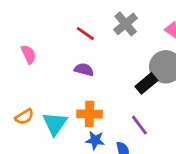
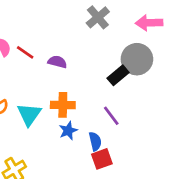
red line: (85, 34) -> (25, 52), moved
blue star: (95, 140) -> (68, 131), turned -30

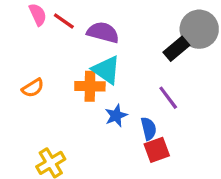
purple semicircle: (57, 62) -> (103, 32), size x1.4
orange cross: (63, 105) -> (90, 86), moved
cyan triangle: (29, 114) -> (106, 70), moved, turned -30

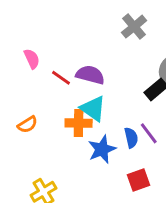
red line: (64, 21) -> (61, 78), moved
blue star: (116, 116) -> (102, 149), size x1.4
blue semicircle: (149, 129) -> (131, 138), moved

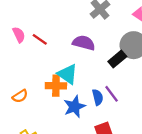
purple semicircle: (90, 75) -> (84, 43), moved
red line: (61, 78) -> (40, 39), moved
orange semicircle: (27, 125) -> (20, 96), moved

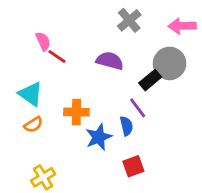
pink semicircle: (19, 35) -> (43, 41), moved
cyan triangle: (68, 74) -> (31, 94), moved
purple line: (112, 94) -> (138, 108), moved

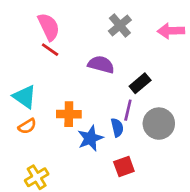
pink semicircle: (43, 41) -> (49, 27), moved, size x1.5
red line: (57, 57) -> (50, 50), moved
gray circle: (170, 63) -> (159, 124), moved
purple line: (138, 108) -> (128, 110), turned 50

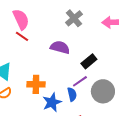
purple line: (128, 110) -> (80, 81), turned 42

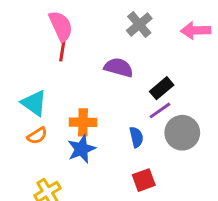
red line: (22, 36) -> (62, 51), turned 64
purple line: (80, 81) -> (160, 110), moved
blue star: (52, 102) -> (82, 149), moved

